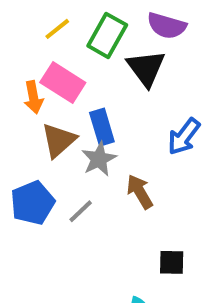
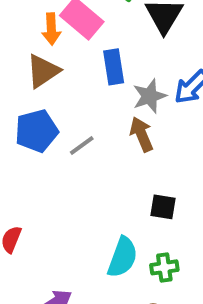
brown triangle: (59, 140) -> (43, 71), moved
gray star: (99, 159) -> (150, 96), moved

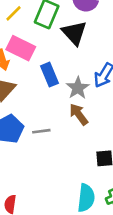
gray line: (82, 145) -> (41, 131), turned 42

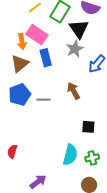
blue rectangle: (50, 75) -> (46, 58), moved
gray star: (78, 88) -> (75, 49), moved

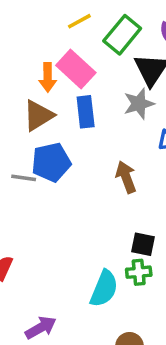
blue pentagon: (20, 95) -> (51, 162), moved
gray line: (44, 100) -> (24, 178), moved
green cross: (92, 158) -> (139, 272), moved

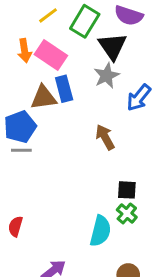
orange arrow: (48, 77) -> (25, 51), moved
brown triangle: (38, 115) -> (44, 97), moved, turned 32
blue pentagon: (51, 162) -> (20, 127), moved
green cross: (139, 272) -> (127, 213), turned -36

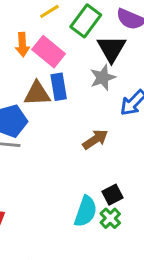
brown arrow: (105, 137) -> (95, 139), turned 80
black square: (127, 190) -> (112, 195), turned -36
cyan semicircle: (100, 231) -> (86, 211), moved

